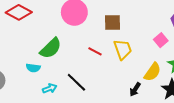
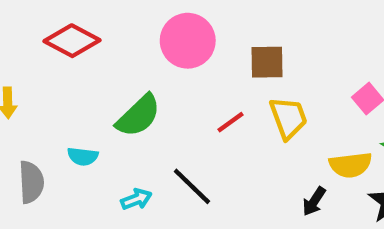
red line: (95, 51) -> (231, 122), turned -64
cyan semicircle: (33, 68) -> (83, 156), moved
yellow semicircle: (153, 72) -> (350, 165), turned 48

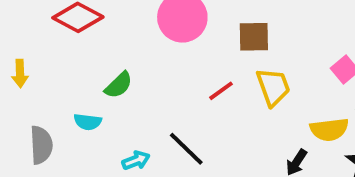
green semicircle: (138, 116) -> (119, 85), moved, size x0.7

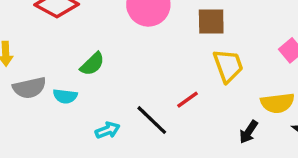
red line: (221, 91) -> (187, 100), moved
gray semicircle: (41, 145) -> (29, 88), moved, turned 80

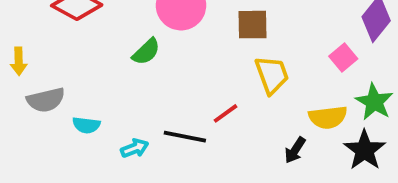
green semicircle: (92, 64) -> (146, 52), moved
cyan semicircle: (65, 96) -> (86, 125), moved
black line: (152, 120) -> (185, 137), turned -33

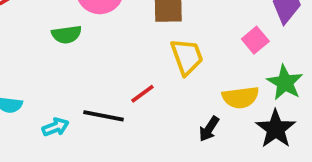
green semicircle: (146, 52) -> (67, 34), turned 36

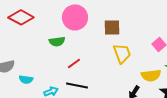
red line: (142, 94) -> (74, 63), moved

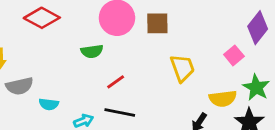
brown square: (112, 27) -> (157, 23), moved

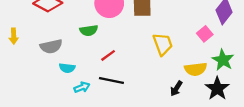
gray semicircle: (20, 86) -> (51, 46), moved
cyan semicircle: (49, 104) -> (67, 68), moved

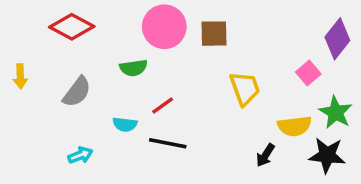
gray semicircle: (51, 46) -> (77, 92), turned -40
cyan semicircle: (67, 68) -> (125, 124), moved
cyan arrow: (82, 87) -> (80, 155), moved
black star: (217, 88) -> (327, 155), turned -30

